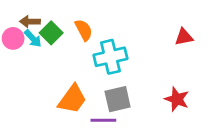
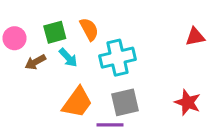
brown arrow: (30, 22) -> (35, 62), moved, turned -30
green square: (51, 33) -> (55, 32), turned 30
cyan arrow: (33, 38) -> (68, 58), moved

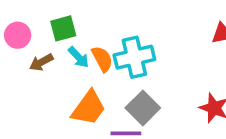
orange semicircle: (89, 29) -> (102, 59), moved
gray square: (125, 102) -> (143, 108), turned -32

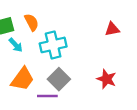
orange semicircle: (102, 59) -> (32, 22), moved

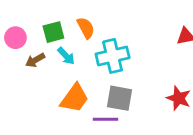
gray square: (59, 79) -> (120, 98), turned -35

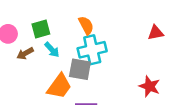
orange semicircle: (86, 28) -> (86, 25), moved
gray square: (120, 98) -> (80, 69), moved

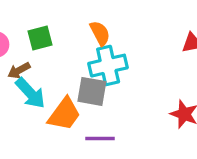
cyan arrow: (52, 50) -> (30, 93), moved, size x1.5

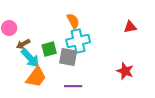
green square: (40, 38) -> (49, 49), moved
orange trapezoid: (64, 114) -> (36, 77), moved

